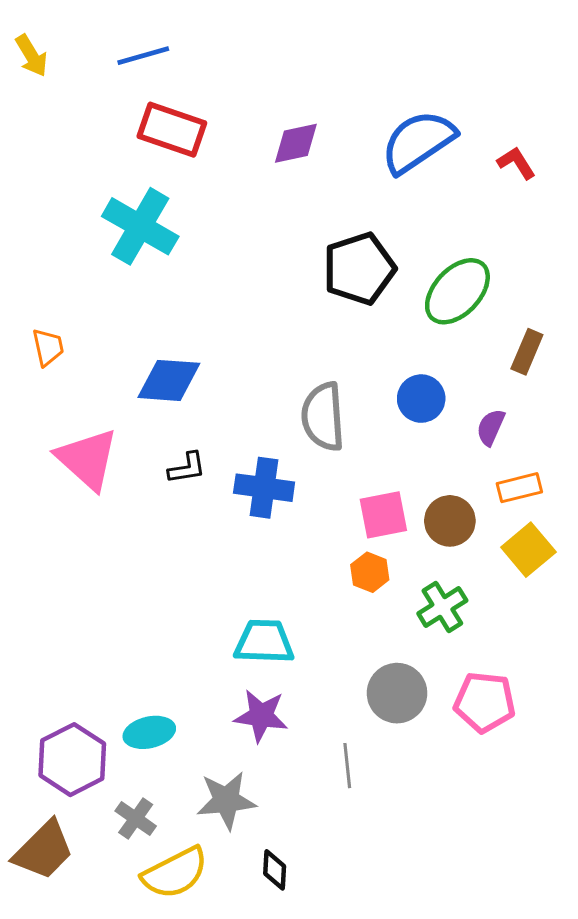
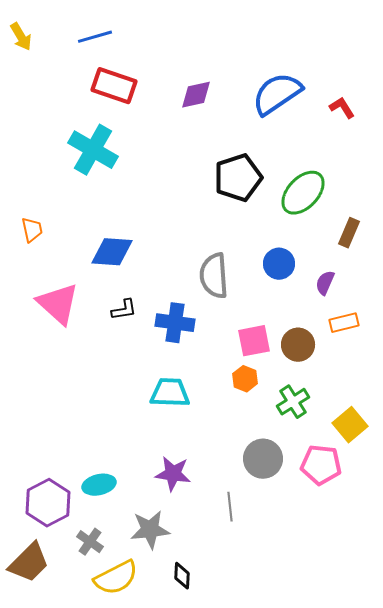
yellow square: (528, 550) -> (350, 425), moved
cyan trapezoid: (264, 642) -> (170, 393), moved

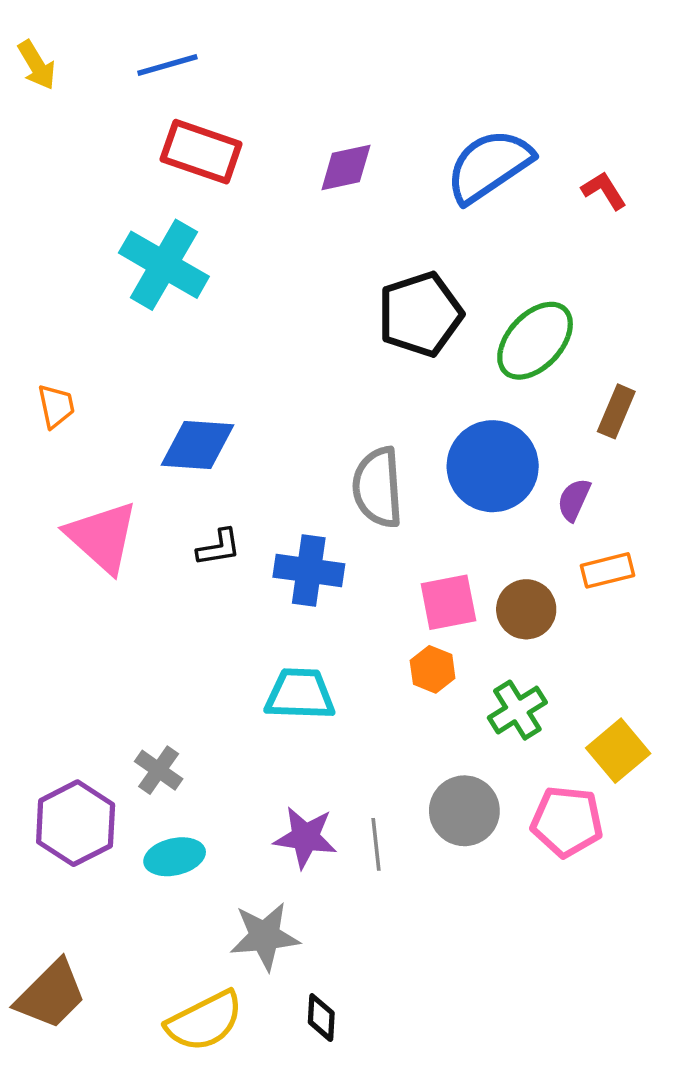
blue circle: (279, 264) -> (493, 466), size x1.6
purple hexagon: (48, 503) -> (76, 823), moved
gray line: (230, 507) -> (376, 844), moved
gray cross: (90, 542) -> (159, 770), moved

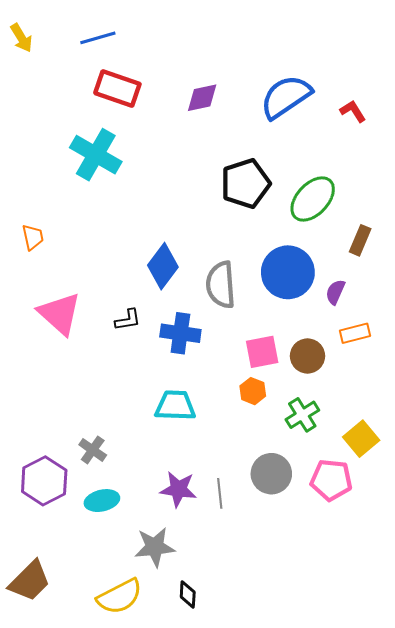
blue diamond: (198, 445) -> (163, 266), moved, turned -57

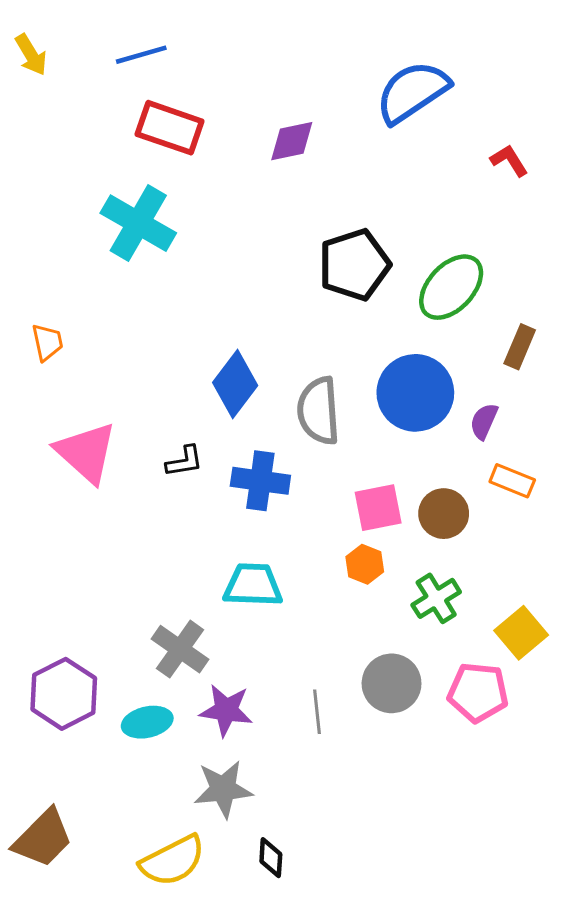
blue semicircle: (286, 97) -> (412, 92), moved
orange rectangle: (355, 333) -> (512, 481), turned 36
gray cross: (93, 450) -> (180, 649), moved, size x1.4
purple star: (178, 489) -> (226, 710), moved

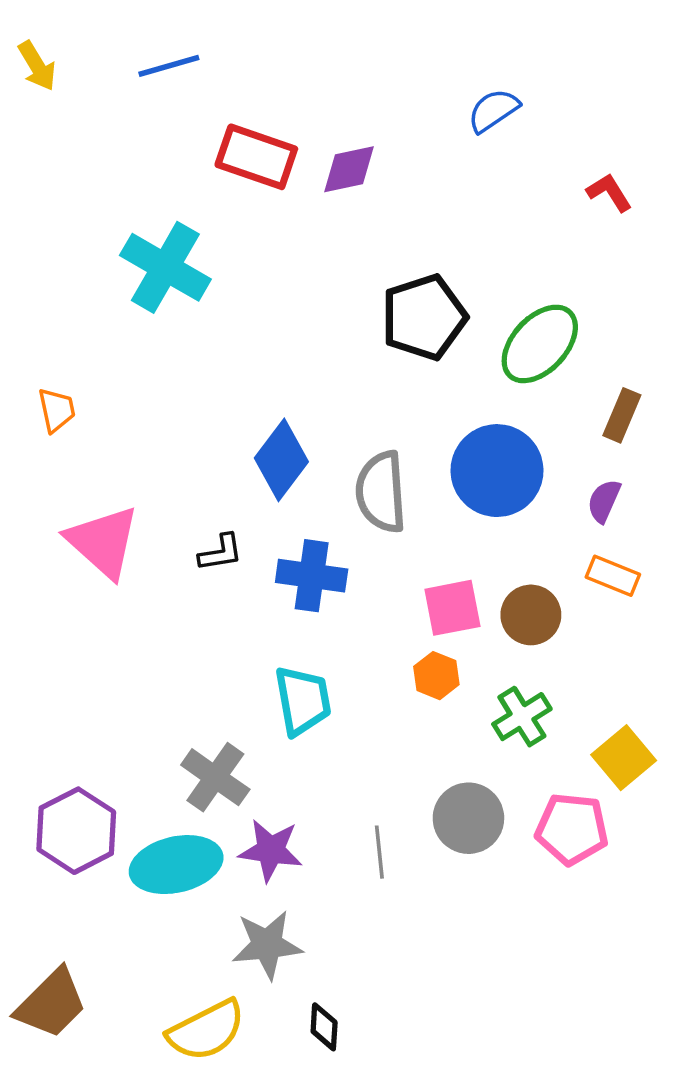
blue semicircle: (412, 92) -> (493, 110), size x0.6
red rectangle: (170, 128) -> (256, 157), moved
purple semicircle: (484, 421) -> (604, 501), moved
cyan trapezoid: (253, 585) -> (303, 701), turned 78
cyan ellipse: (147, 722) -> (176, 865), size x1.5

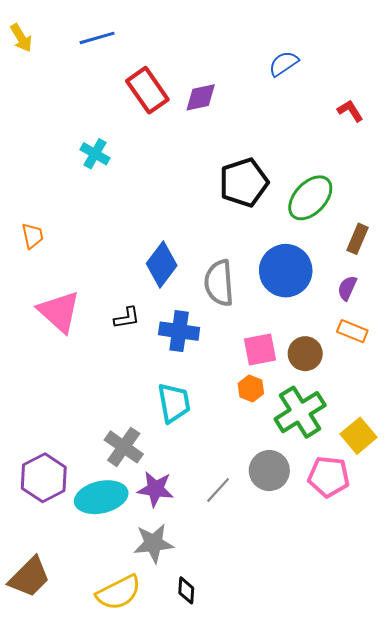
red rectangle: (256, 157) -> (147, 90), turned 36
cyan cross: (165, 267) -> (95, 154), size x0.6
green cross: (522, 717) -> (300, 412), size x1.5
gray line: (379, 852) -> (218, 490), turned 48

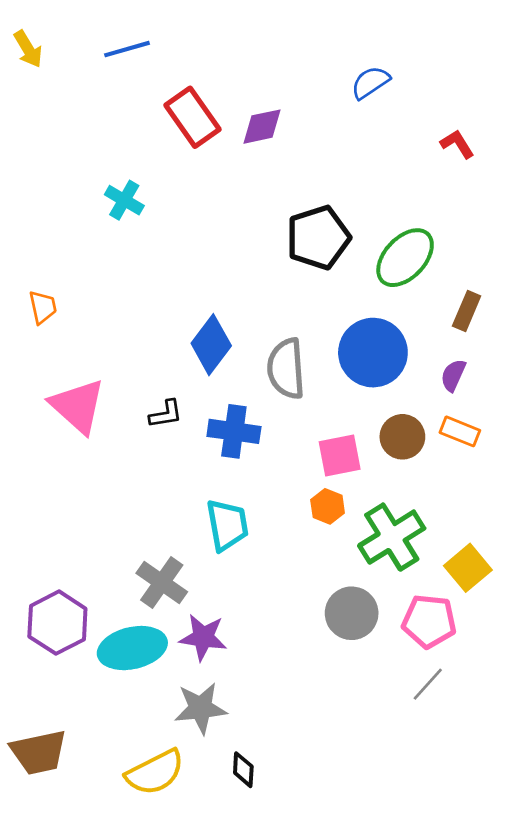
brown circle: (305, 354) -> (402, 437), moved
gray line: (218, 490) -> (428, 684), moved
brown trapezoid: (29, 577) -> (39, 752), turned 33

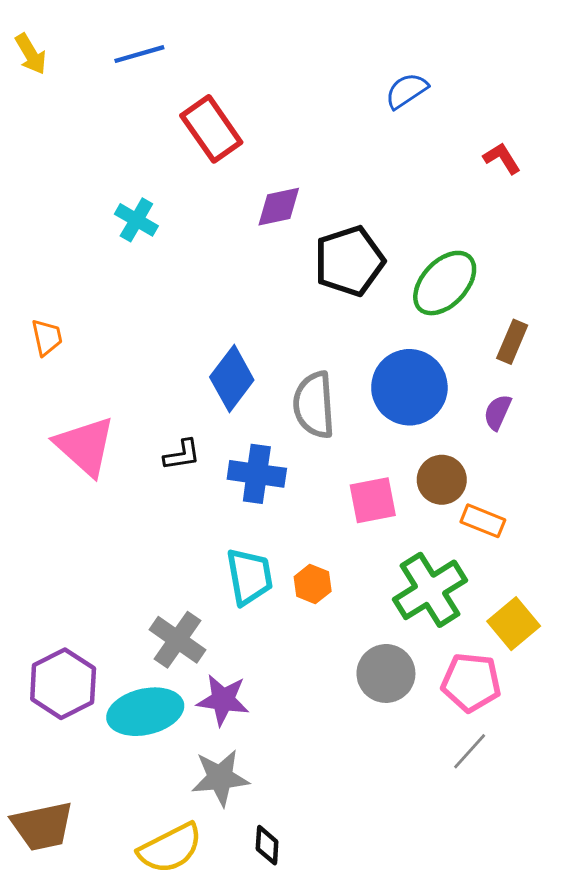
purple diamond: (262, 127) -> (279, 207), moved
orange rectangle: (460, 431) -> (483, 521), moved
orange hexagon: (328, 506) -> (313, 584), moved

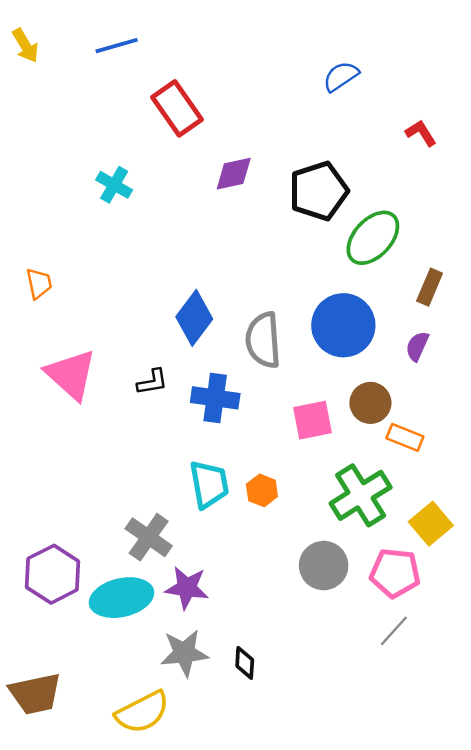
black pentagon: (349, 261) -> (319, 191), moved
black diamond: (267, 845) -> (245, 663), moved

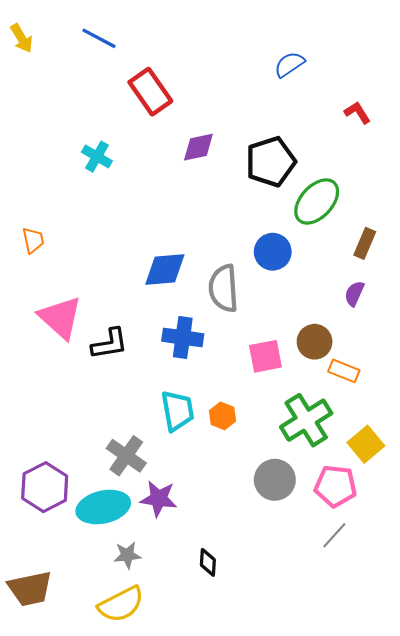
blue line: (117, 46) -> (99, 38), turned 44
blue diamond: (194, 318) -> (165, 269), turned 48
blue circle: (343, 325) -> (273, 252), moved, size x0.7
black L-shape: (152, 382) -> (110, 344), moved, size x1.4
gray star: (184, 653) -> (127, 555), moved, size x0.7

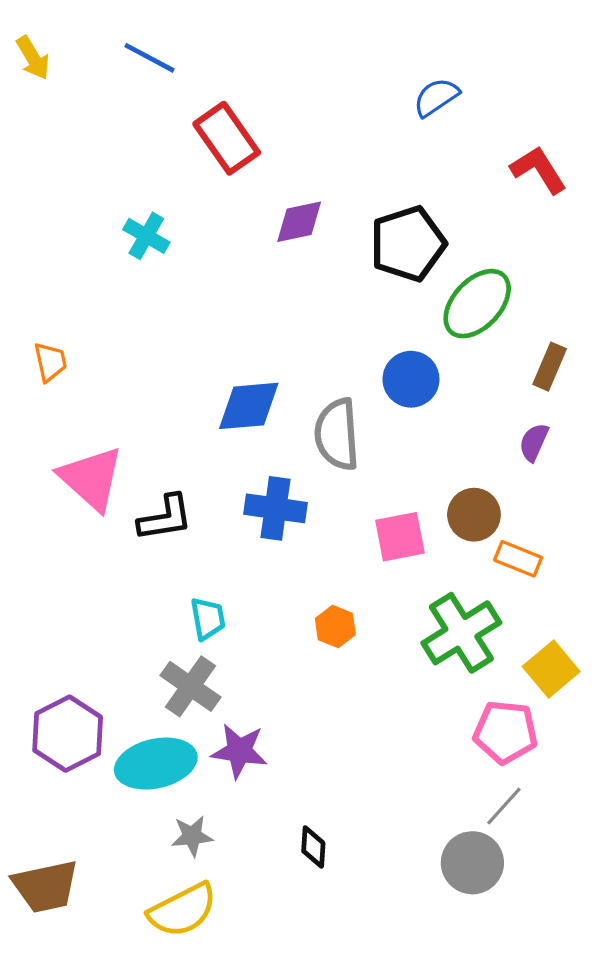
red L-shape: (357, 113) -> (539, 170), size x1.4
cyan trapezoid: (178, 411) -> (208, 619), moved, size x0.7
gray circle: (275, 480) -> (472, 863), moved

